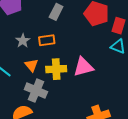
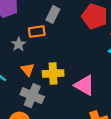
orange rectangle: (47, 40) -> (37, 32), moved
pink triangle: (83, 67) -> (84, 85), moved, turned 45

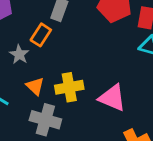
orange rectangle: (37, 32) -> (41, 35), turned -42

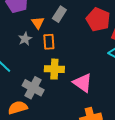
orange rectangle: (41, 35) -> (49, 42), moved, turned -49
orange triangle: (35, 86) -> (38, 23), moved

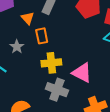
gray star: (25, 39) -> (17, 47), moved
gray cross: (33, 88) -> (57, 90), moved

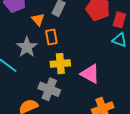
gray star: (17, 47) -> (27, 47), size x1.5
gray cross: (57, 90) -> (49, 89), moved

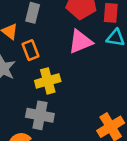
pink triangle: (90, 74) -> (80, 42), moved, turned -40

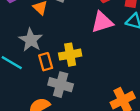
orange rectangle: (30, 50) -> (46, 62), moved

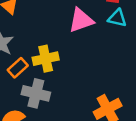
orange rectangle: (46, 62) -> (18, 68), turned 66

